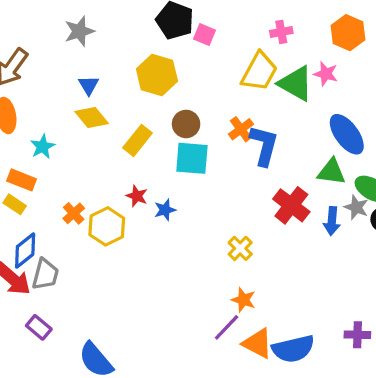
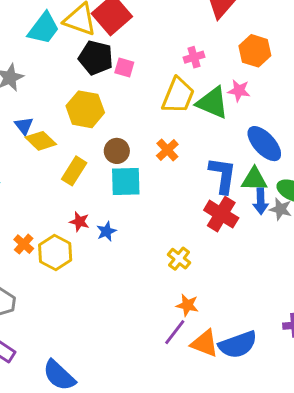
yellow diamond: (92, 117) -> (41, 141), moved
blue L-shape: (264, 145) -> (223, 175), moved
blue arrow: (332, 221) -> (261, 201), moved

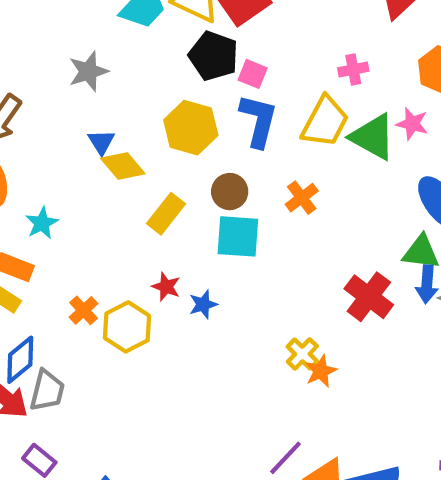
blue L-shape: (223, 175) -> (258, 121), moved
orange star: (187, 305) -> (321, 371), moved, turned 30

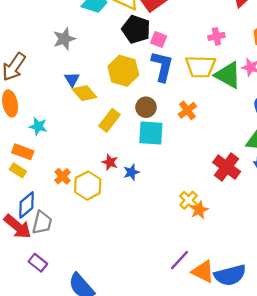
yellow trapezoid: (325, 122) -> (200, 67), turned 64
cyan star: (42, 223) -> (38, 126), turned -30

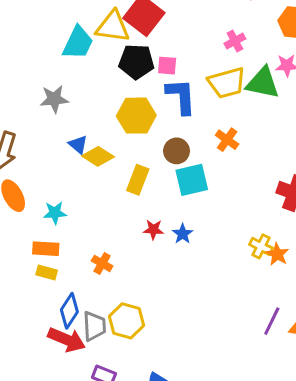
gray star: (64, 39) -> (54, 99), turned 30
yellow hexagon: (88, 186) -> (126, 321), moved

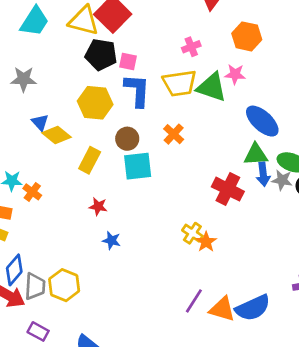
cyan trapezoid: (78, 43) -> (34, 21), moved
blue star: (183, 234) -> (112, 241), moved, turned -30
orange cross: (102, 263) -> (32, 192), moved

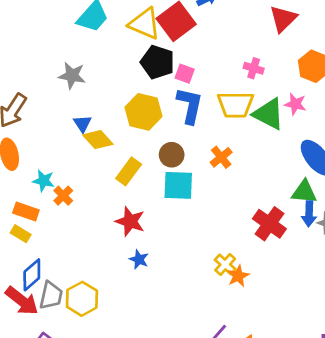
pink cross: (191, 47) -> (254, 68), turned 30
red star: (98, 206) -> (130, 221), size x1.5

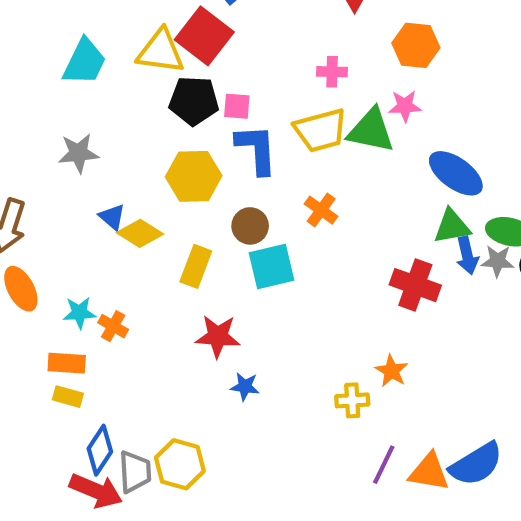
yellow cross: (225, 264) -> (352, 400), moved, turned -30

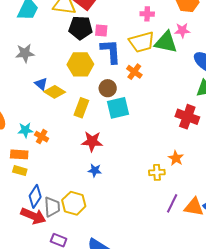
orange cross: (321, 210) -> (134, 72), moved
blue star: (245, 386) -> (95, 170), moved

